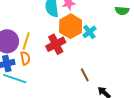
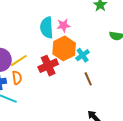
yellow line: (26, 41) -> (19, 61), turned 36
brown line: (85, 75) -> (88, 79), moved

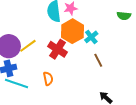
red cross: (48, 66) -> (58, 49), turned -30
orange semicircle: (17, 78) -> (48, 79), moved

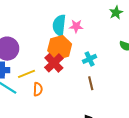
orange hexagon: (72, 31) -> (60, 47), moved
yellow line: (28, 46) -> (26, 74), moved

